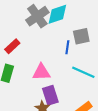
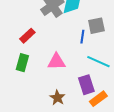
purple rectangle: (50, 95) -> (86, 85), moved

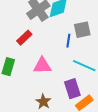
red rectangle: (27, 36) -> (24, 38), moved

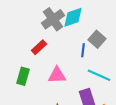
gray square: (82, 30) -> (97, 39), turned -36

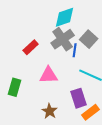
gray cross: (53, 19) -> (63, 39), moved
green rectangle: (23, 76) -> (15, 87), moved

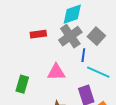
red rectangle: (31, 47) -> (38, 34), moved, turned 35
blue line: (75, 50) -> (83, 55), moved

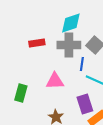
gray cross: (70, 36) -> (69, 45), turned 35

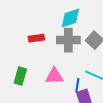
blue line: (82, 64) -> (77, 85), moved
green rectangle: (21, 93) -> (20, 76), moved

